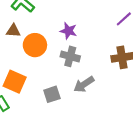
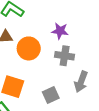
gray arrow: (84, 84) -> (81, 82), turned -30

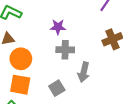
orange circle: (29, 48) -> (21, 59), moved

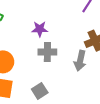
gray arrow: (84, 72) -> (80, 61), moved

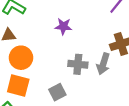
gray cross: (47, 52) -> (78, 64), moved

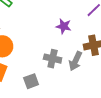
purple star: (63, 26) -> (64, 26), moved

